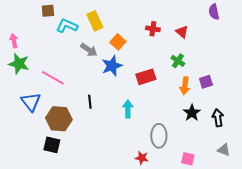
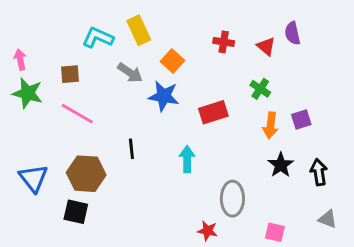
brown square: (48, 11) -> (70, 74), moved
purple semicircle: (214, 12) -> (292, 33), moved
blue star: (112, 66) -> (164, 96), turned 30
blue triangle: (31, 102) -> (33, 178), moved

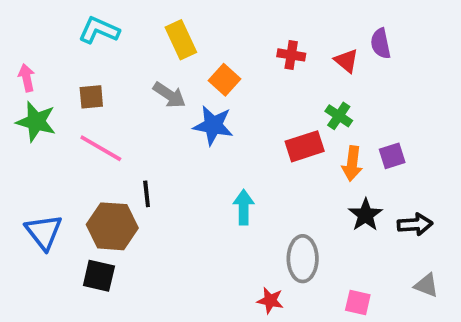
cyan L-shape: (98, 38) -> (99, 30), moved
red rectangle: (213, 112) -> (305, 146), moved
black line: (131, 149) -> (147, 194), moved
black arrow: (319, 172) -> (415, 224), turned 95

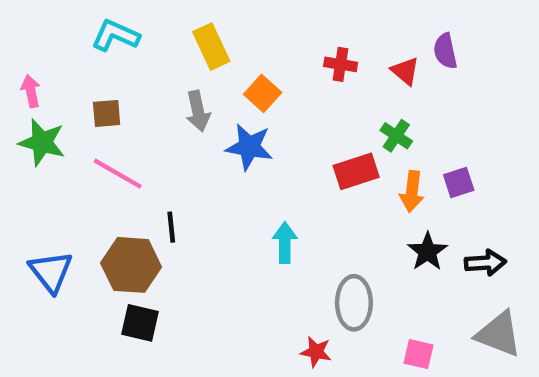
gray arrow: (169, 95) -> (198, 111), turned 44
black square: (99, 276) -> (140, 323), moved
gray triangle: (426, 285) -> (499, 334), size x1.6

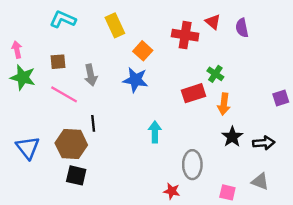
red cross: (341, 64) -> (185, 35), size x1.5
red triangle: (405, 71) -> (213, 22), moved
gray arrow: (198, 111) -> (91, 75), moved
purple square: (459, 182) -> (281, 98), moved
gray triangle: (499, 334) -> (260, 182), moved, size x0.7

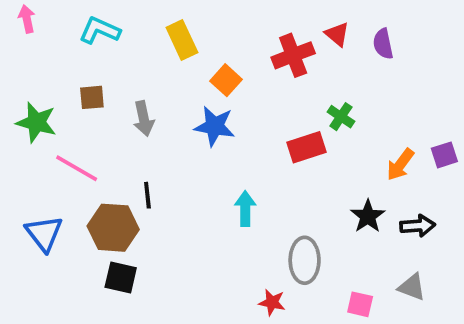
red cross: (185, 35) -> (293, 55), turned -30
pink arrow: (17, 50) -> (27, 19), moved
pink line: (64, 94) -> (77, 168), moved
orange arrow: (224, 104) -> (400, 164), moved, turned 30

